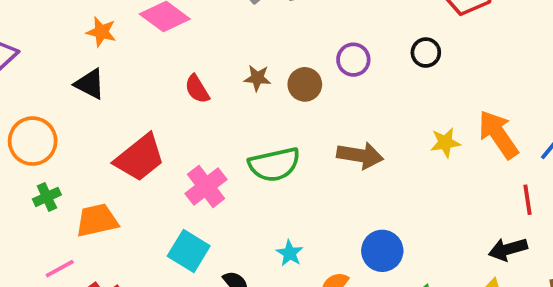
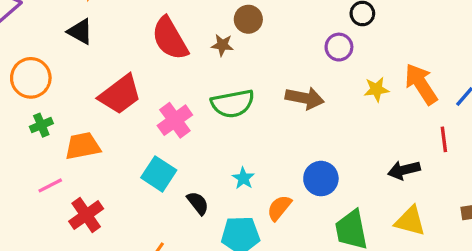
purple circle: (353, 60) -> (339, 47), moved
brown star: (257, 78) -> (222, 45), moved
brown circle: (305, 84) -> (248, 19), moved
red semicircle: (197, 89) -> (170, 38), size x1.8
black arrow: (508, 249) -> (404, 170), moved

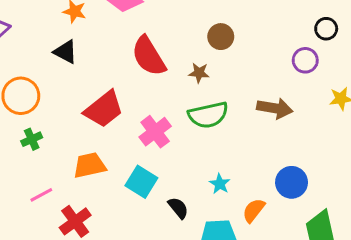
brown star: (222, 45) -> (199, 73), moved
orange trapezoid: (83, 146) -> (89, 165), moved

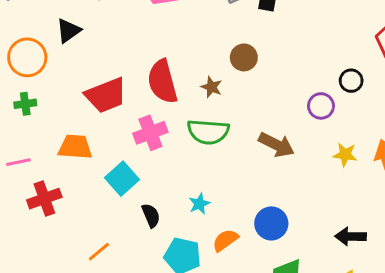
black triangle: (65, 52) -> (69, 31), moved, turned 40
red semicircle: (149, 56) -> (162, 82), moved

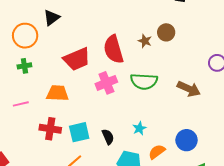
brown star: (212, 87) -> (145, 41), moved
cyan square: (122, 179) -> (79, 132), moved, turned 30
red cross: (44, 199) -> (50, 129), moved, turned 30

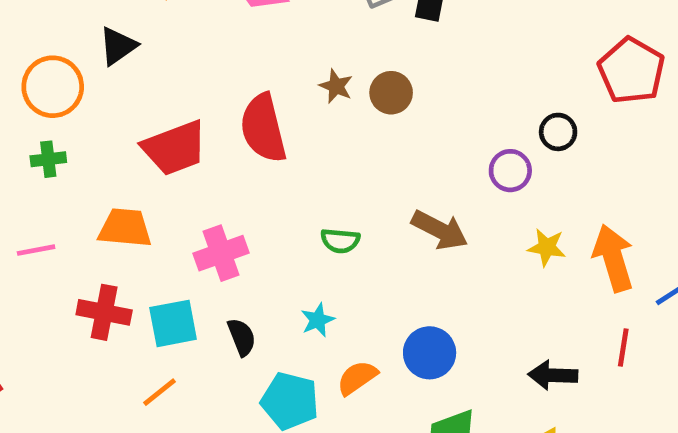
brown star: (145, 41) -> (336, 86), moved
green semicircle: (144, 81) -> (340, 241), moved, size x0.6
pink cross: (106, 83) -> (221, 253), moved

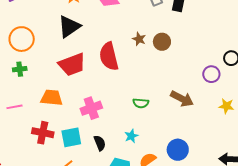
black triangle: (118, 46) -> (69, 27), moved, size x1.4

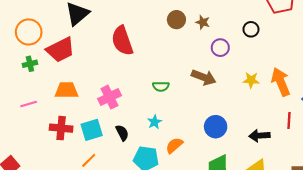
brown star: (139, 39) -> (203, 22), moved
red trapezoid: (72, 65) -> (60, 50), moved
purple circle: (211, 74) -> (220, 48), moved
blue circle: (178, 150) -> (216, 127), moved

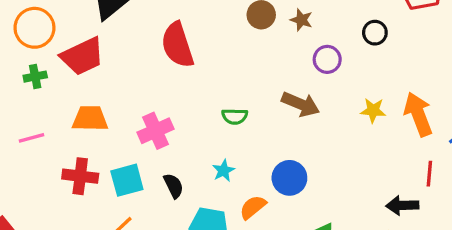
blue circle: (216, 127) -> (289, 178), moved
black arrow: (259, 136) -> (402, 205), moved

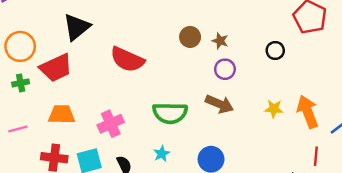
red semicircle: (177, 45) -> (127, 59), turned -48
purple circle: (327, 59) -> (225, 69), moved
green semicircle: (235, 116) -> (170, 113), size x1.8

